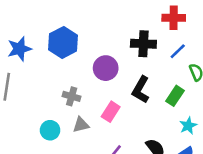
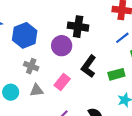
blue hexagon: (63, 42) -> (25, 35), moved
black cross: (143, 44) -> (78, 27), moved
green rectangle: (175, 96) -> (116, 74), turned 35

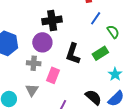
gray cross: (31, 66) -> (34, 63), moved
gray triangle: (36, 90) -> (32, 90), turned -32

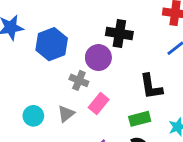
green rectangle: (100, 53) -> (140, 119), moved
black L-shape: (73, 54) -> (151, 87), moved, turned -45

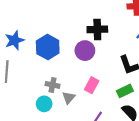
gray cross: (79, 80) -> (53, 85), moved

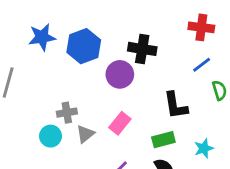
blue star: (14, 40) -> (42, 37), moved
blue hexagon: (48, 47) -> (84, 46), moved
gray cross: (53, 85) -> (67, 113), turned -32

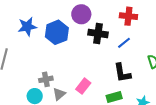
red cross: (201, 27) -> (128, 16), moved
blue line: (202, 65) -> (124, 43), moved
purple circle: (120, 74) -> (81, 14), moved

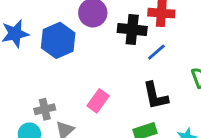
black cross: (98, 33) -> (132, 29), moved
pink rectangle: (83, 86) -> (98, 101), moved

